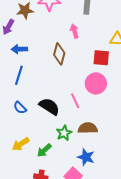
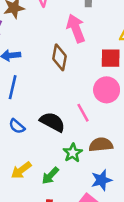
pink arrow: (74, 31) -> (76, 28), size x1.6
blue star: (86, 157) -> (101, 180), turned -30

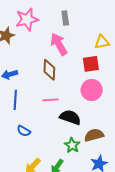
pink line: (83, 113) -> (51, 100), moved, turned -56
black semicircle: (52, 122) -> (70, 117), moved

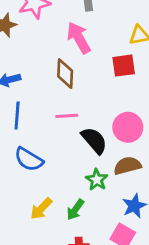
pink circle: (92, 90) -> (128, 127), moved
black semicircle: (70, 117) -> (94, 140), turned 30
blue semicircle: (24, 131) -> (29, 159), size x1.5

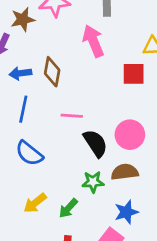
brown diamond: (65, 74) -> (52, 72), moved
green star: (97, 180) -> (93, 182), turned 30

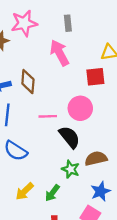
pink circle: (130, 135) -> (80, 108), moved
green star: (93, 182) -> (71, 169), turned 30

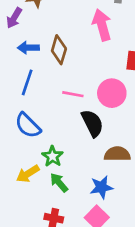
green star: (71, 169) -> (53, 156), moved
blue star: (101, 191) -> (101, 187), moved
green arrow: (52, 193) -> (59, 183), turned 90

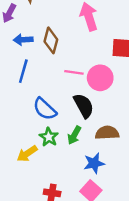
pink line: (73, 94) -> (74, 72), moved
blue semicircle: (28, 125) -> (45, 109), moved
green arrow: (59, 183) -> (74, 135), moved, turned -108

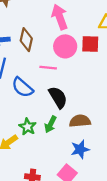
pink circle: (100, 78) -> (65, 46), moved
blue semicircle: (45, 109) -> (22, 87), moved
blue star: (94, 163) -> (80, 149), moved

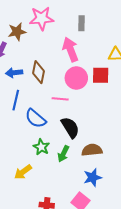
green star: (28, 127) -> (41, 147), moved

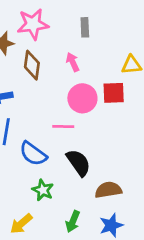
pink arrow: (70, 49) -> (73, 62), size x0.6
brown diamond: (38, 72) -> (32, 65), moved
green arrow: (63, 154) -> (73, 221), moved

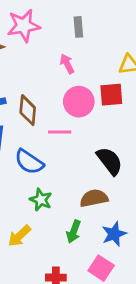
brown diamond: (32, 65) -> (28, 110), moved
black semicircle: (78, 163) -> (110, 161), moved
brown semicircle: (108, 190) -> (94, 198), moved

